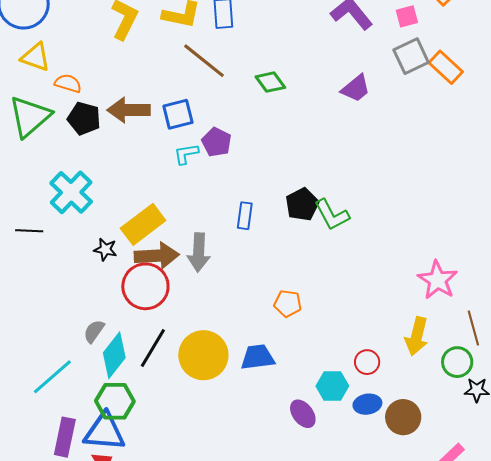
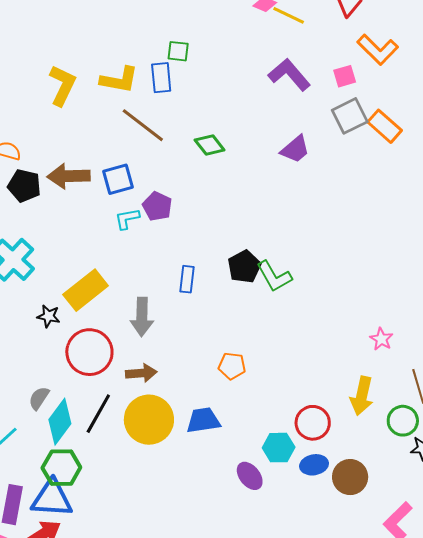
brown arrow: (157, 256) -> (141, 373), moved, size x0.7
pink star: (438, 280) -> (381, 339), size x0.6
red circle: (367, 362) -> (313, 423), size x1.4

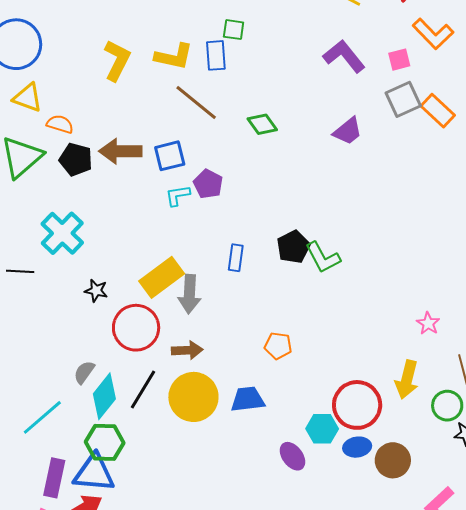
yellow rectangle: (86, 290) -> (162, 277), moved
red circle: (313, 423) -> (357, 405), size x1.4

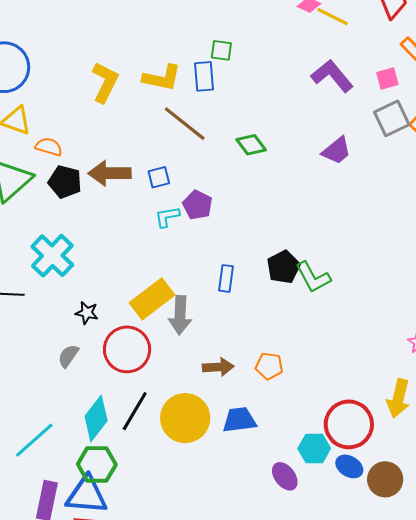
blue square: (170, 156) -> (159, 177), size x0.7
brown arrow: (187, 350) -> (218, 367), moved
gray semicircle: (84, 372) -> (68, 356), moved
blue ellipse: (357, 447) -> (349, 466), turned 40

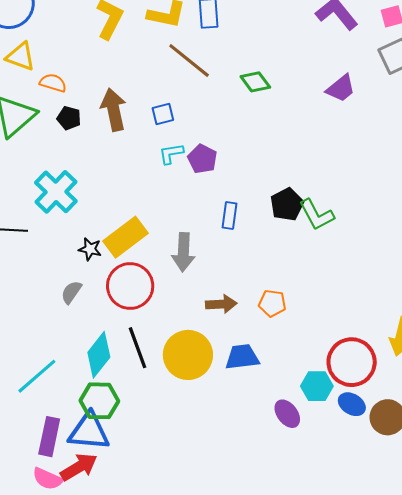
brown arrow: (110, 173) -> (114, 110), turned 78
black pentagon: (65, 182) -> (69, 118), size x0.7
purple pentagon: (198, 205) -> (202, 159), moved
yellow rectangle: (152, 299) -> (125, 237), moved
black line: (135, 411) -> (137, 348), turned -51

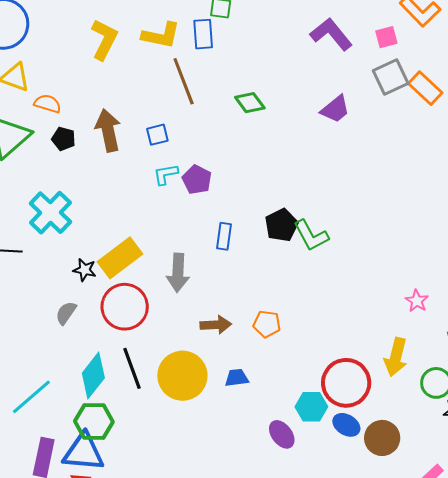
brown line: (189, 60) -> (184, 81), turned 30
blue trapezoid: (242, 357) -> (237, 378), size x0.7

